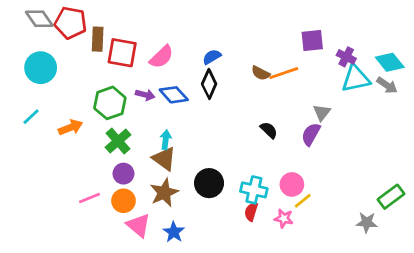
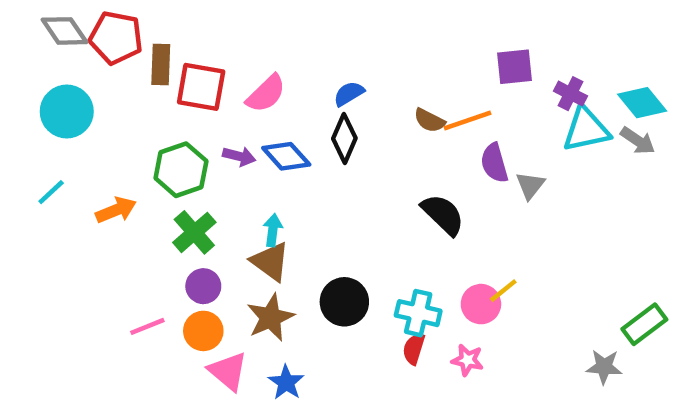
black semicircle: (269, 130) -> (443, 215), size x1.5
purple semicircle: (311, 134) -> (494, 163), moved, turned -45
yellow line: (303, 201) -> (503, 291), moved

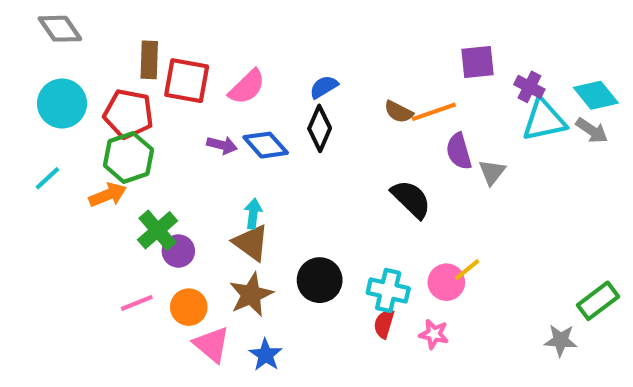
red pentagon: (116, 38) -> (128, 114), moved
green hexagon: (181, 170) -> (128, 158), moved
green cross: (194, 232) -> (158, 230), moved
purple circle: (203, 286) -> (178, 251), moved

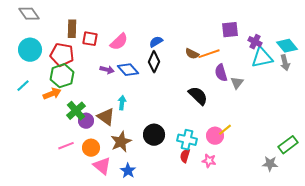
red square: (187, 81) -> (90, 39), size x0.7
gray arrow: (592, 131) -> (285, 63), turned 42
brown triangle: (251, 243) -> (106, 117), moved

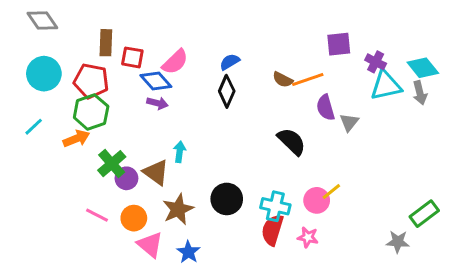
blue diamond: (128, 70) -> (156, 81), moved
pink line: (66, 146) -> (97, 215), turned 49
red semicircle: (185, 156) -> (272, 230), size x1.5

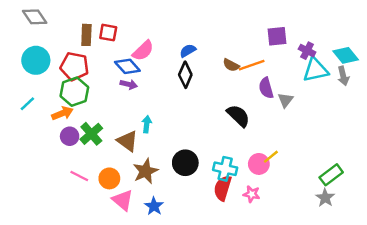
red square: (132, 57) -> (108, 33), moved
purple circle: (126, 178) -> (70, 136), moved
green rectangle: (424, 214) -> (331, 175), moved
gray star: (398, 242) -> (325, 198), turned 30

